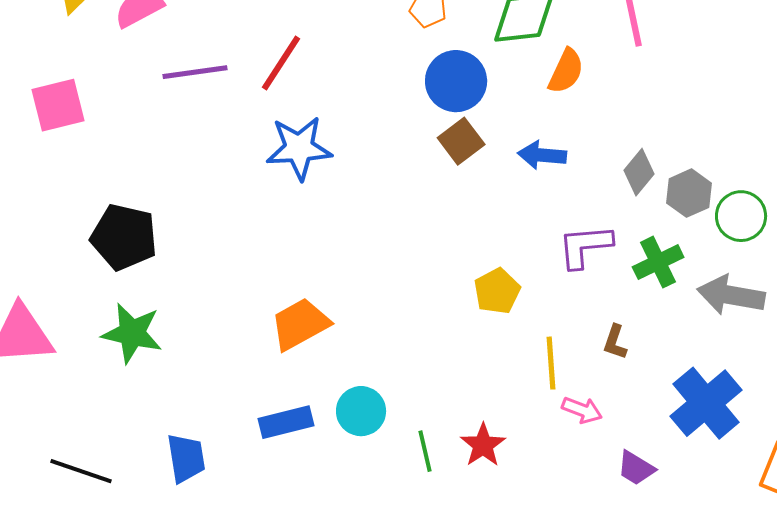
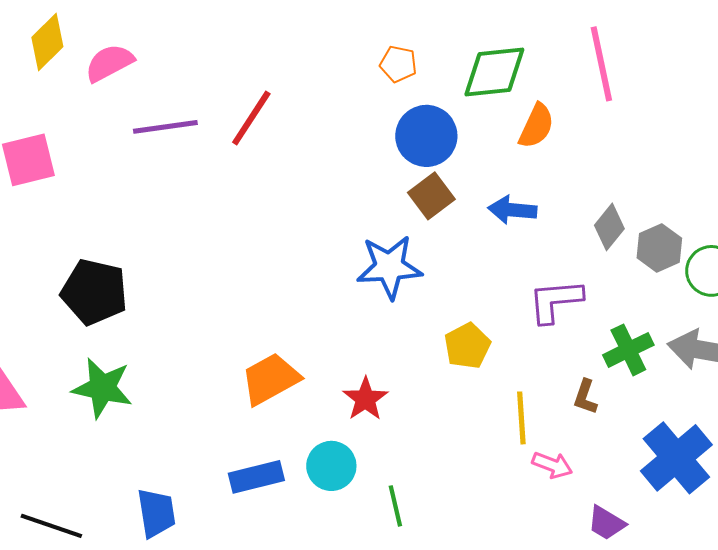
blue star: (299, 148) -> (389, 267), moved
green cross: (658, 262) -> (628, 350), moved
red star: (483, 445) -> (365, 399), moved

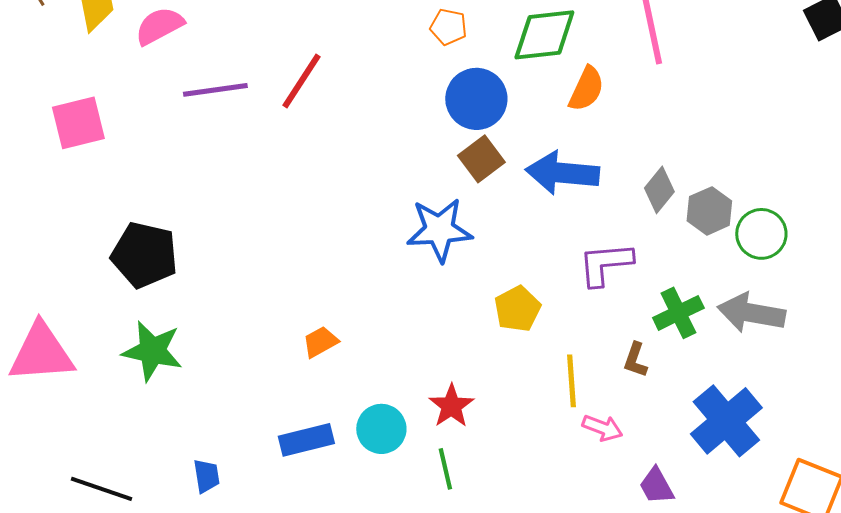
blue arrow: (512, 210) -> (562, 173), size x1.5
orange trapezoid: (270, 379) -> (320, 342), size x0.6
red star: (365, 399) -> (451, 406), moved
blue trapezoid: (156, 513) -> (206, 476), size x0.7
purple trapezoid: (606, 523) -> (656, 486), turned 30

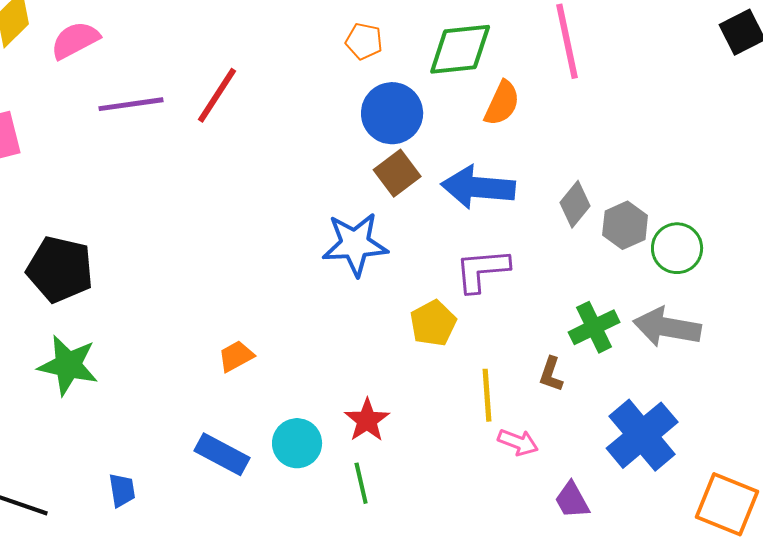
purple L-shape: (605, 264) -> (482, 270), moved
blue rectangle: (306, 440) -> (222, 454), turned 42

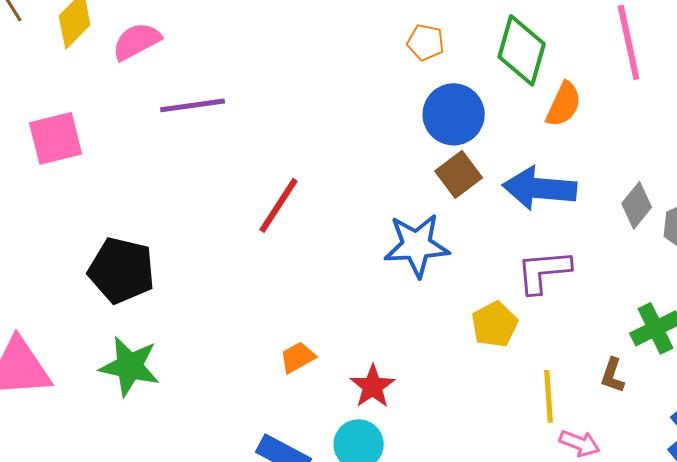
green diamond: (460, 49) -> (522, 50), turned -68
red line: (217, 95) -> (279, 205), moved
red star: (367, 420) -> (373, 386), moved

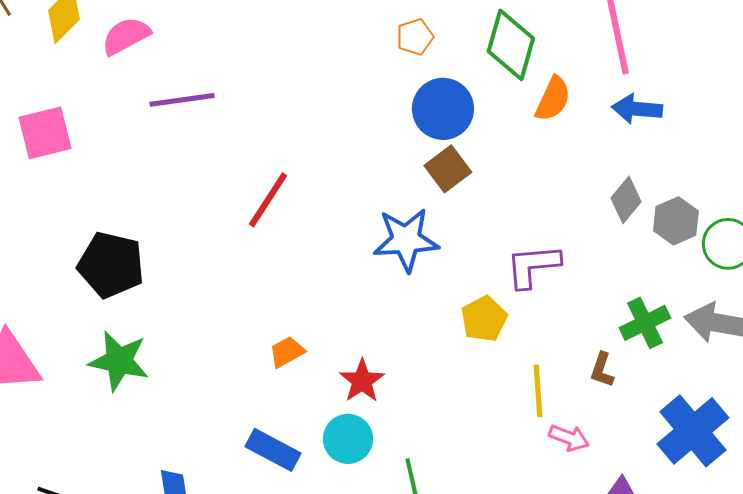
orange pentagon: (426, 42) -> (415, 37), turned -30
blue arrow: (540, 188) -> (637, 109), moved, size x0.7

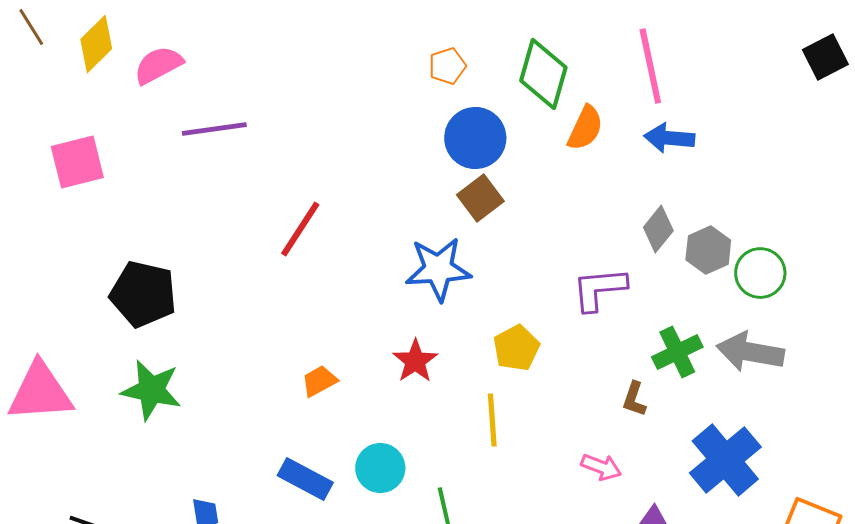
purple L-shape: (533, 266) -> (599, 289), moved
red star: (362, 381) -> (415, 361), moved
yellow line: (538, 391) -> (492, 420), moved

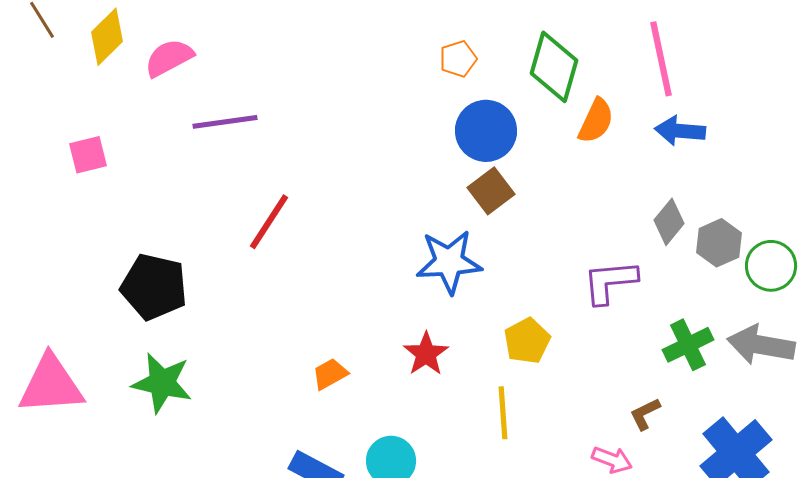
pink square: (77, 162) -> (88, 155), size x0.7
red line: (300, 229) -> (269, 222), moved
brown L-shape: (634, 399) -> (645, 414), moved, turned 45

